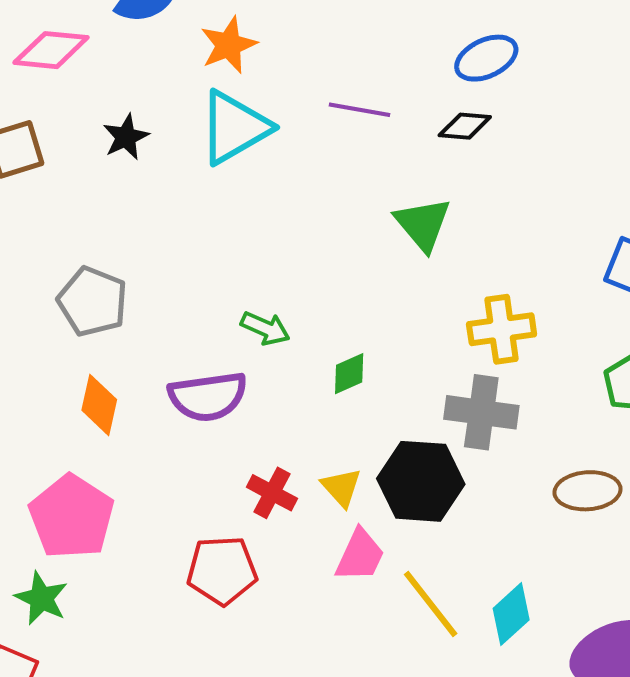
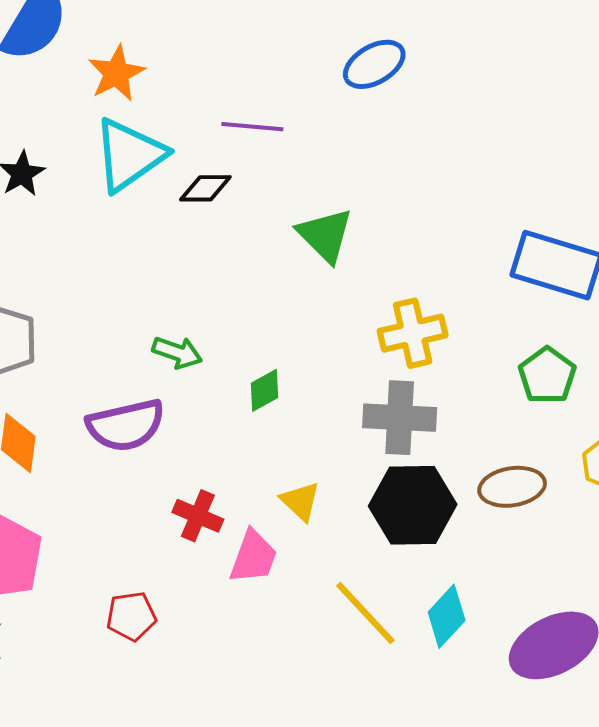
black diamond: (465, 126) -> (205, 188), moved
black hexagon: (421, 481) -> (413, 505), moved
yellow triangle: (341, 487) -> (300, 501), moved
pink trapezoid: (360, 555) -> (253, 557), moved
red pentagon: (222, 570) -> (131, 616), moved, size x0.7

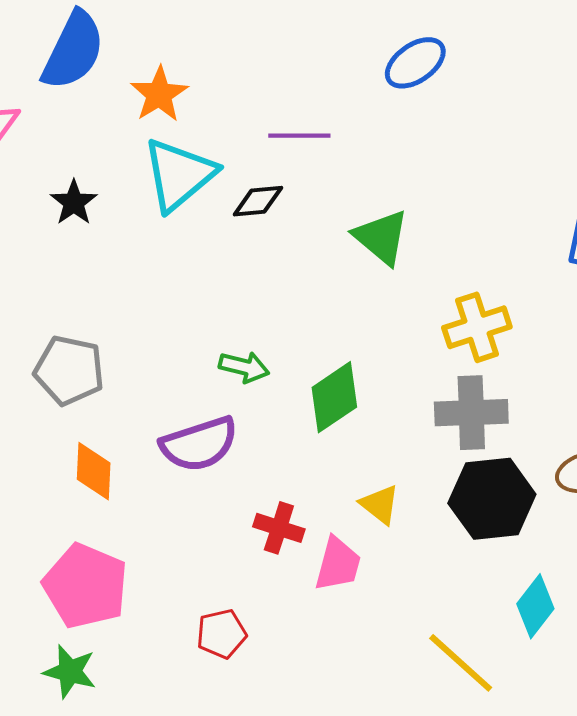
green diamond: (265, 390) -> (334, 397), size x1.6
yellow line: (365, 613) -> (461, 663), moved

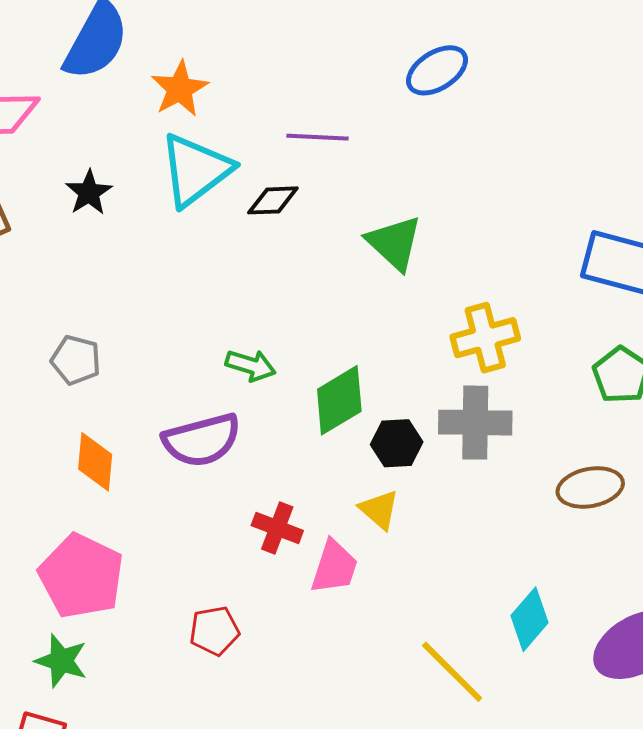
gray pentagon: (69, 370) -> (76, 360), size x0.7
black hexagon: (492, 499) -> (397, 443), moved, size x0.6

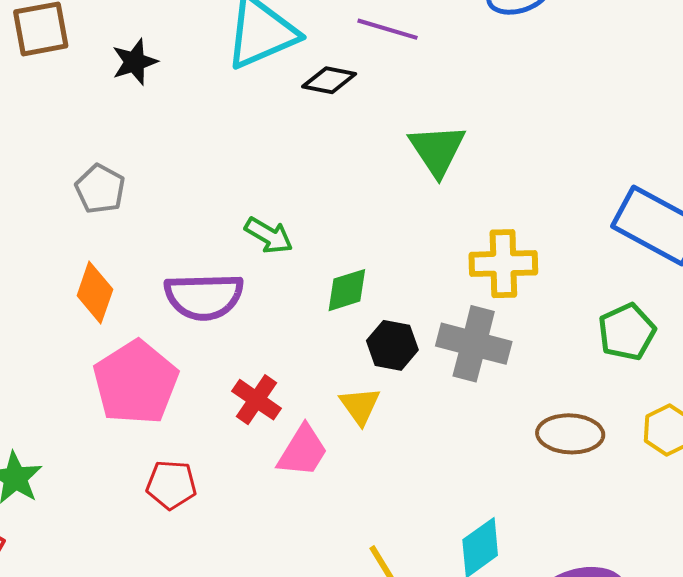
black star: (89, 193) -> (135, 62), moved
green diamond: (339, 400) -> (347, 290), size x0.7
pink pentagon: (81, 576) -> (136, 382), moved

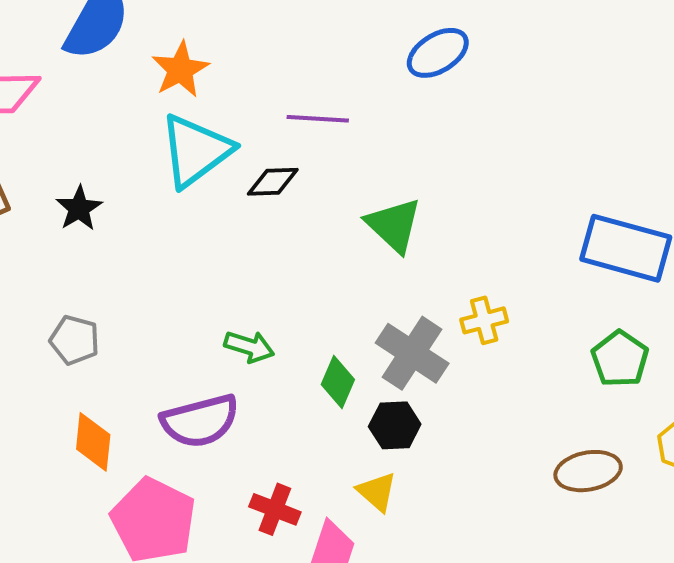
yellow cross: (503, 264) -> (484, 320), size x0.7
green diamond: (347, 290) -> (338, 382), turned -36
gray cross: (474, 344) -> (412, 353), moved, turned 32

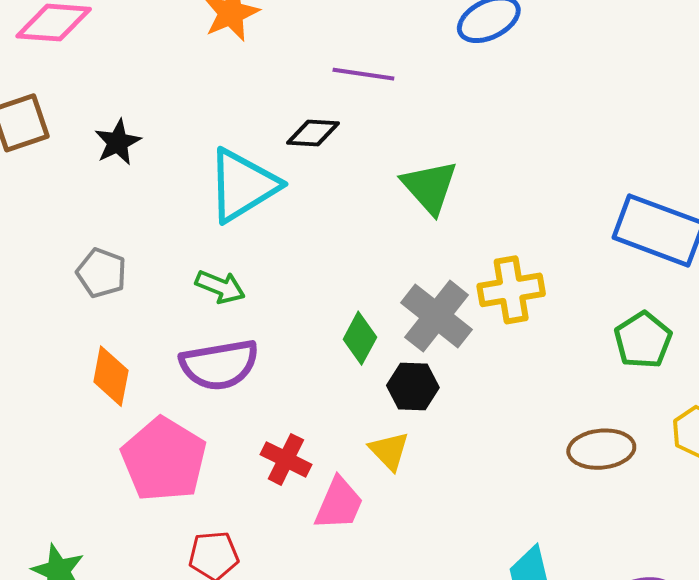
cyan triangle: (196, 151) -> (243, 185), moved
yellow cross: (484, 320) -> (511, 290), size x1.4
green arrow: (249, 347) -> (220, 287), moved

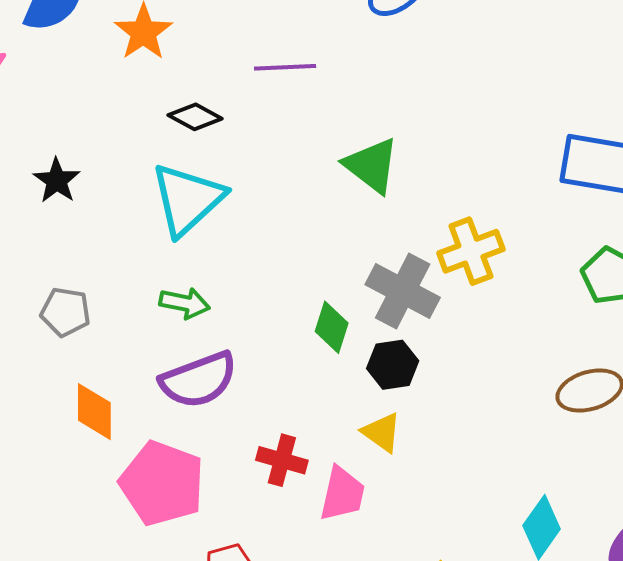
black diamond: (313, 133) -> (195, 117), moved, turned 36

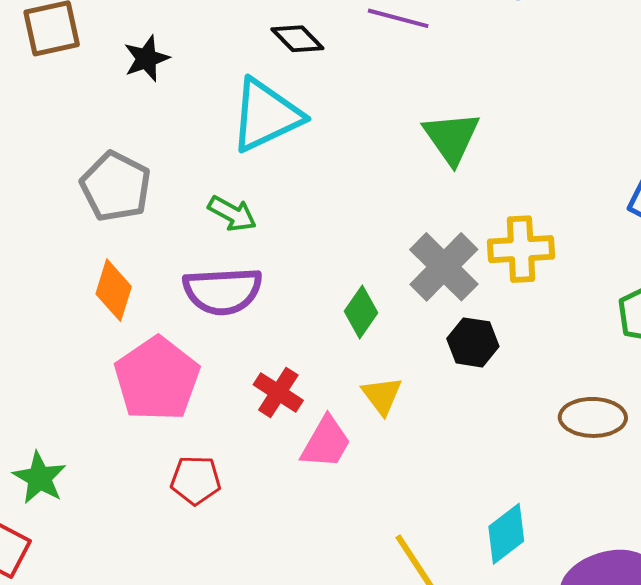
gray pentagon: (65, 312) -> (116, 187), size x1.4
green diamond: (332, 327) -> (361, 312), moved
black hexagon: (393, 365) -> (473, 342), moved

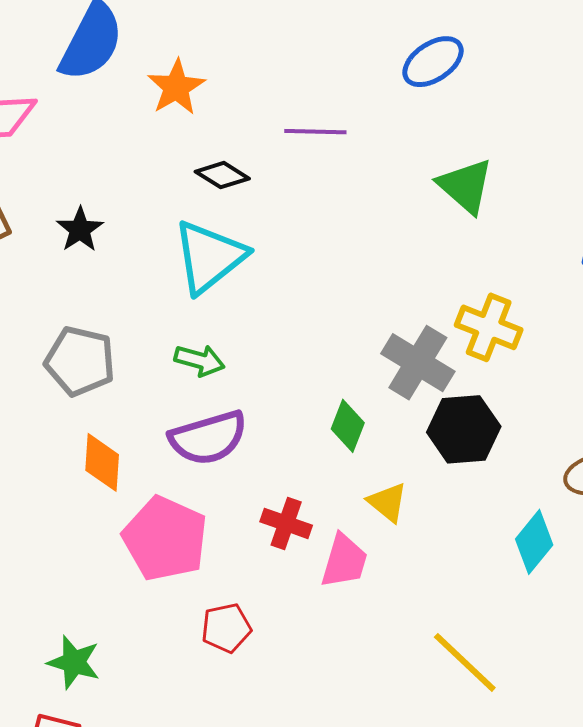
green triangle: (451, 138) -> (466, 186), moved
yellow cross: (521, 249) -> (489, 327), turned 38
black hexagon: (473, 342) -> (464, 429), size x1.4
cyan diamond: (506, 534) -> (534, 542), moved

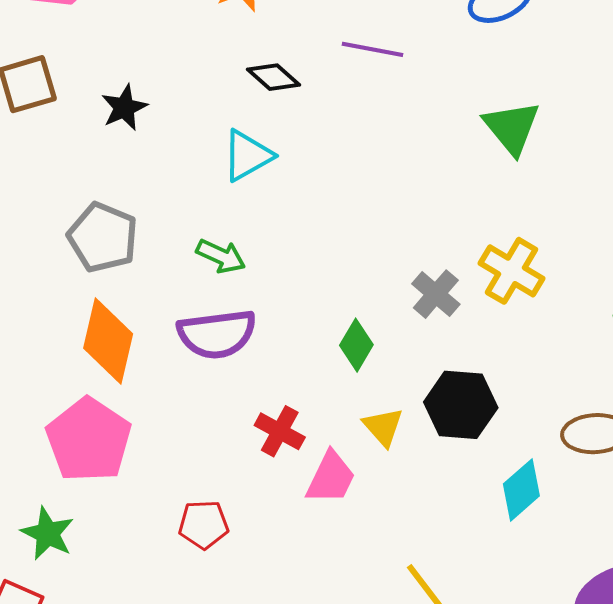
cyan triangle: (209, 257) -> (247, 156), size x0.7
gray cross: (418, 363) -> (436, 294), size x0.7
black hexagon: (464, 429) -> (461, 405), moved
orange diamond: (102, 462) -> (108, 341), size x1.4
pink pentagon: (165, 539) -> (89, 440), moved

